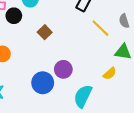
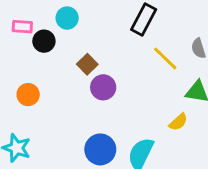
purple circle: (63, 69) -> (103, 87), moved
blue circle: (43, 83) -> (100, 149), moved

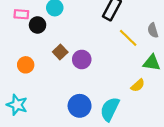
brown square: (87, 64) -> (60, 52), moved

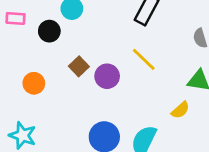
pink rectangle: (21, 14) -> (15, 18), moved
yellow line: (128, 38) -> (144, 59), moved

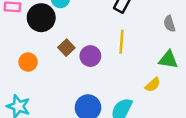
black circle: (49, 31) -> (41, 18), size x1.5
yellow line: (144, 59) -> (122, 42), turned 50

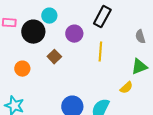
purple circle: (90, 56) -> (74, 34), moved
green triangle: (168, 60) -> (139, 67), turned -30

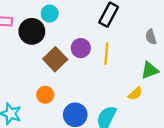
purple circle: (74, 34) -> (81, 48), moved
brown square: (54, 57) -> (55, 59), size x1.5
orange circle: (22, 69) -> (45, 95), moved

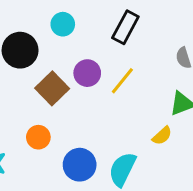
cyan circle: (50, 14) -> (63, 24), moved
yellow line: (106, 54) -> (122, 81), turned 35

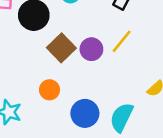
purple circle: (87, 73) -> (91, 49), moved

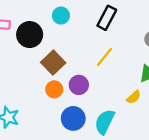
purple circle: (91, 49) -> (79, 85), moved
orange circle: (50, 90) -> (54, 89), moved

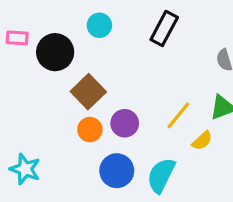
yellow line: (105, 57) -> (178, 115), moved

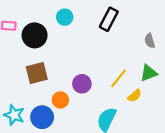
brown square: (88, 92) -> (37, 73), moved, turned 30
orange circle: (90, 130) -> (60, 100), moved
blue circle: (117, 171) -> (42, 117), moved

